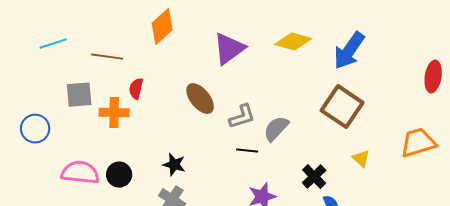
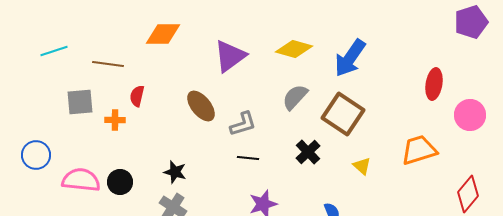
orange diamond: (162, 27) -> (163, 34), turned 42
orange cross: (114, 113) -> (115, 120), size x0.7
blue circle: (35, 129) -> (36, 155), moved
gray semicircle: (276, 129) -> (295, 97), moved
black cross: (314, 177) -> (308, 152), moved

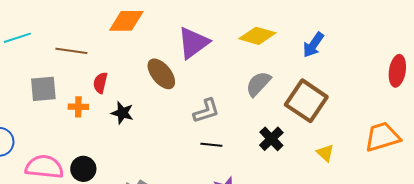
blue arrow: (350, 58) -> (313, 45), size x0.7
brown ellipse: (201, 106) -> (161, 74), moved
black star: (175, 172) -> (122, 113), moved

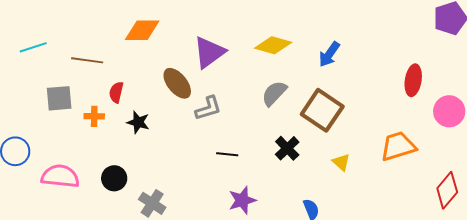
gray L-shape: (206, 111) -> (208, 108), moved
black circle: (83, 169) -> (114, 178), moved

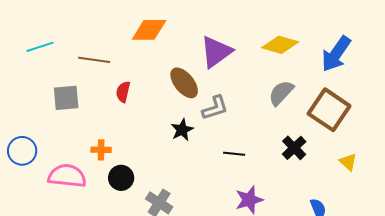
blue arrow: (329, 54) -> (336, 54), size x1.4
orange cross: (94, 116) -> (101, 150), moved
black star: (138, 122) -> (182, 130), moved, turned 30

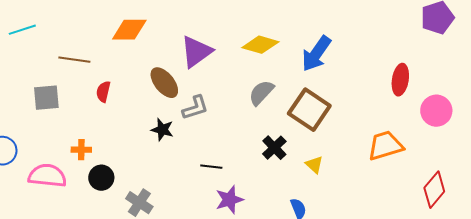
cyan line: (40, 47) -> (22, 30), moved
black star: (182, 130) -> (162, 130), turned -30
black line: (234, 154) -> (211, 167), moved
yellow triangle: (348, 162) -> (314, 165), moved

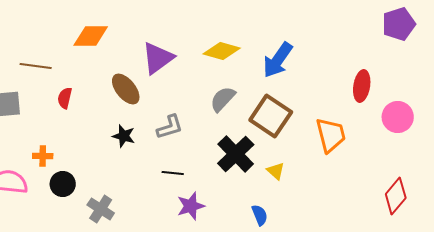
gray L-shape: (195, 108) -> (170, 127), moved
orange trapezoid: (385, 146) -> (331, 135), moved, turned 93
black cross: (274, 148) -> (236, 154), size x1.5

